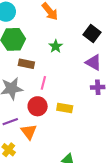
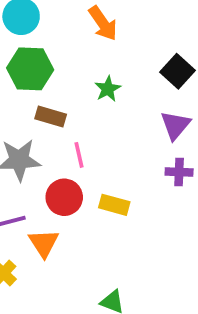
purple triangle: (93, 62) -> (175, 125), turned 36
pink line: (43, 83) -> (79, 155), turned -32

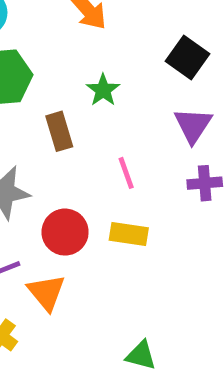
brown rectangle: (51, 116) -> (59, 131), moved, turned 64
pink line: (79, 155) -> (126, 173), moved

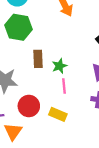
green star: (103, 90) -> (59, 66), moved

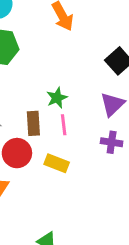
brown rectangle: (38, 59) -> (33, 123), moved

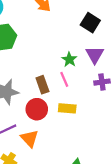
green star: (57, 98) -> (69, 59), moved

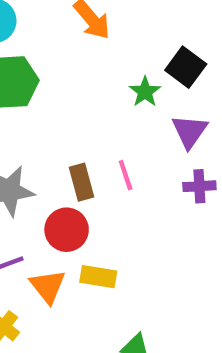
green star: (69, 59) -> (145, 92), moved
yellow rectangle: (67, 108) -> (98, 277), moved

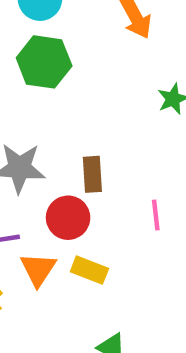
pink line: (126, 175) -> (156, 215), moved

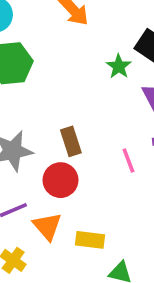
yellow rectangle: (89, 270) -> (90, 240), moved

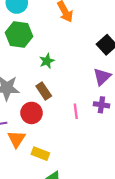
green star: (119, 66) -> (47, 61), moved
brown rectangle: (71, 141) -> (44, 91), turned -30

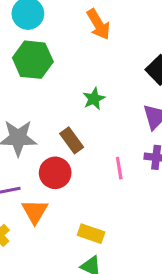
green star: (47, 61) -> (94, 99), moved
yellow rectangle: (40, 154) -> (91, 234), moved

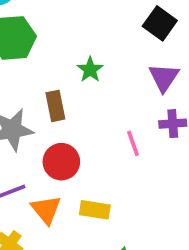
brown rectangle: (72, 140) -> (55, 106), moved, turned 35
yellow rectangle: (91, 234) -> (95, 210), moved

